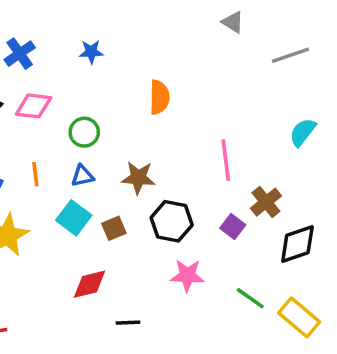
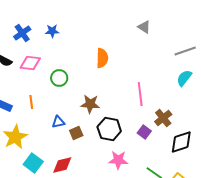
gray triangle: (233, 22) -> (144, 27), moved
blue star: (91, 52) -> (52, 31), moved
gray line: (290, 55) -> (185, 51), moved
blue triangle: (83, 176) -> (58, 122), moved
cyan square: (74, 218) -> (33, 163), moved

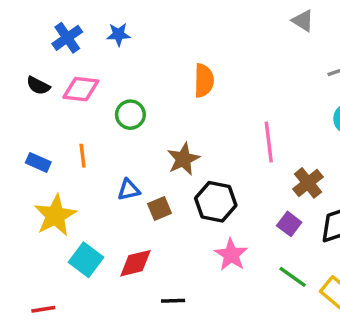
gray triangle: (144, 27) -> (303, 21), moved
brown star: (90, 104) -> (183, 159), turned -30
purple square: (144, 132) -> (289, 224), moved
pink star: (118, 160) -> (231, 255), turned 30

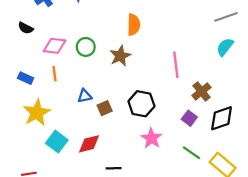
pink diamond: (81, 89) -> (55, 46), moved
brown star: (183, 159) -> (120, 56), moved

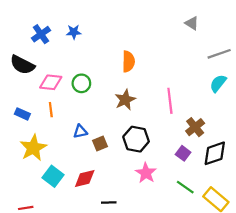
black semicircle: (26, 28) -> (22, 65), size x1.6
brown star: (120, 56) -> (125, 100), moved

